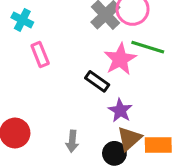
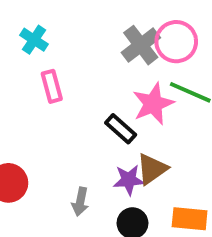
purple star: (120, 110) -> (129, 180), moved, turned 30
brown triangle: (129, 139) -> (152, 169), moved

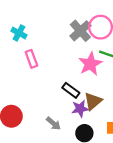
black rectangle: (121, 129) -> (71, 90), moved
gray arrow: (80, 202) -> (53, 123), turned -56

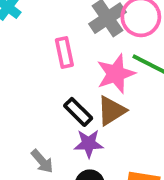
pink rectangle: (31, 59) -> (64, 53), moved
brown triangle: (93, 101) -> (111, 111), moved

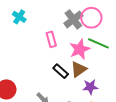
purple star: (89, 144) -> (90, 87), moved

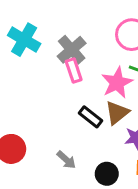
cyan cross: (19, 17) -> (24, 40), size x1.5
gray cross: (73, 19) -> (72, 50), moved

